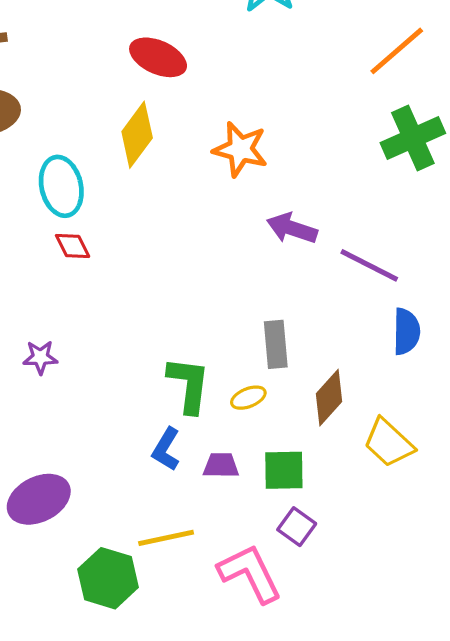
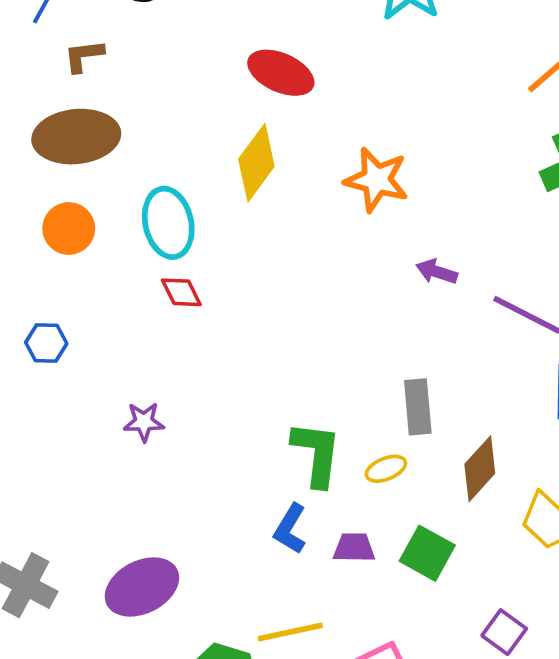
purple arrow: (292, 228) -> (437, 272), size x0.7
green square: (284, 470) -> (427, 553), turned 30
purple square: (297, 527) -> (504, 632), moved

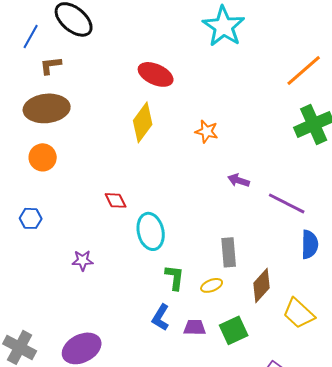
orange star: (377, 180) -> (207, 131), size x0.7
cyan ellipse: (168, 223) -> (151, 231), moved
red diamond: (181, 292) -> (116, 200), moved
green L-shape: (316, 454) -> (175, 277), size x0.7
green square: (427, 553) -> (234, 330), turned 36

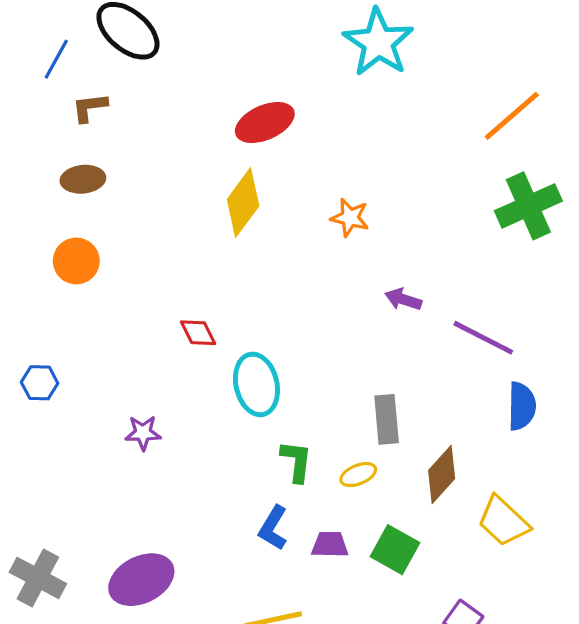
red ellipse: (156, 74) -> (265, 123), turned -48
brown ellipse: (47, 108) -> (83, 179), size x0.6
blue hexagon: (31, 218) -> (40, 383), moved
green square: (234, 330) -> (395, 550), turned -36

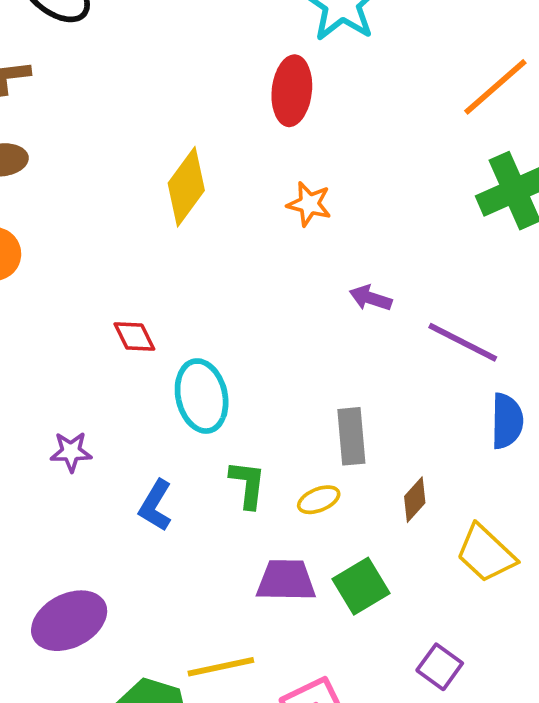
red ellipse: (265, 123) -> (292, 91), moved, turned -60
brown diamond: (442, 475) -> (415, 500), size x0.7
blue L-shape: (273, 528) -> (156, 505), moved
purple trapezoid: (330, 545) -> (286, 580), size x1.4
green square: (395, 550) -> (361, 586), turned 30

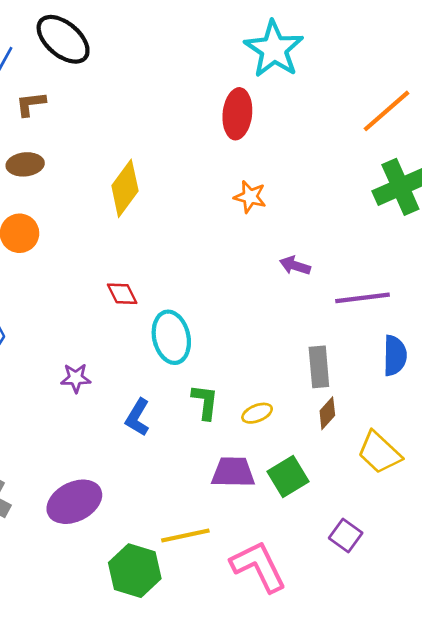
yellow diamond: (186, 187) -> (125, 188), moved
purple line: (463, 342) -> (362, 298), turned -34
gray rectangle: (351, 436) -> (319, 367), moved

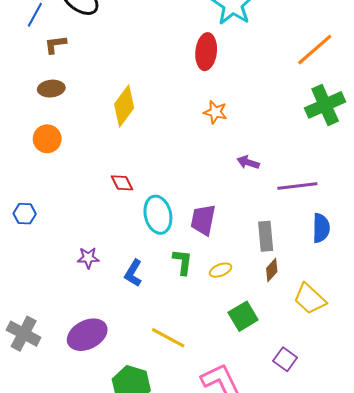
purple star: (76, 378) -> (88, 258), moved
purple trapezoid: (233, 472) -> (203, 220), moved, turned -80
yellow line: (185, 535) -> (168, 338), moved, turned 40

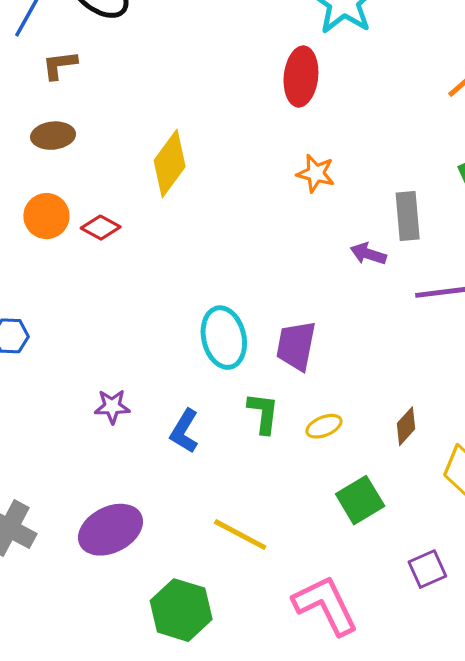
red diamond: (122, 183) -> (101, 228), moved, turned -35
gray rectangle: (266, 236) -> (408, 216), moved
purple square: (285, 359) -> (427, 569), turned 30

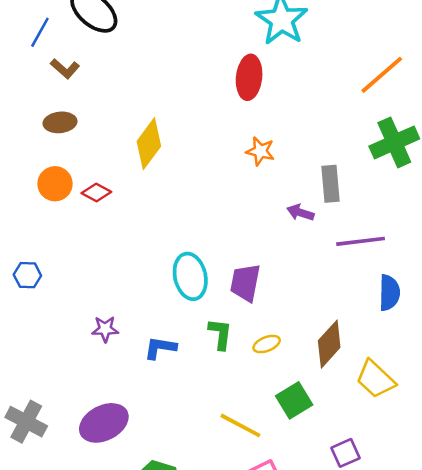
brown L-shape: (60, 65) -> (65, 69), turned -132
brown diamond: (406, 426) -> (329, 344), size x1.6
blue L-shape: (184, 431) -> (160, 348), turned 68
yellow line: (240, 535) -> (240, 425), moved

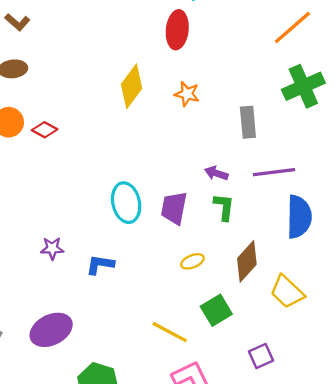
yellow diamond: (149, 144) -> (132, 86), moved
purple arrow: (300, 213) -> (216, 173), moved
blue semicircle: (389, 293) -> (299, 217), size x1.4
green L-shape: (220, 334) -> (224, 207), moved

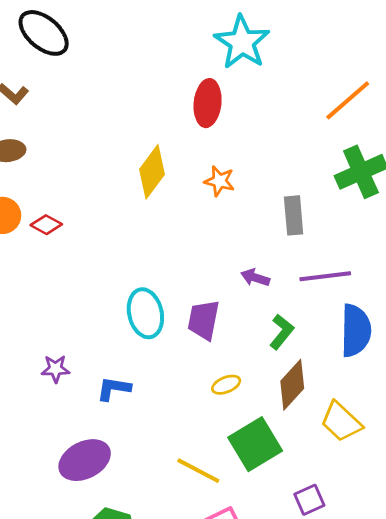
green L-shape: (224, 207) -> (282, 332), moved, turned 32
green square: (216, 310) -> (255, 444), size x1.4
purple ellipse: (51, 330) -> (85, 460), moved

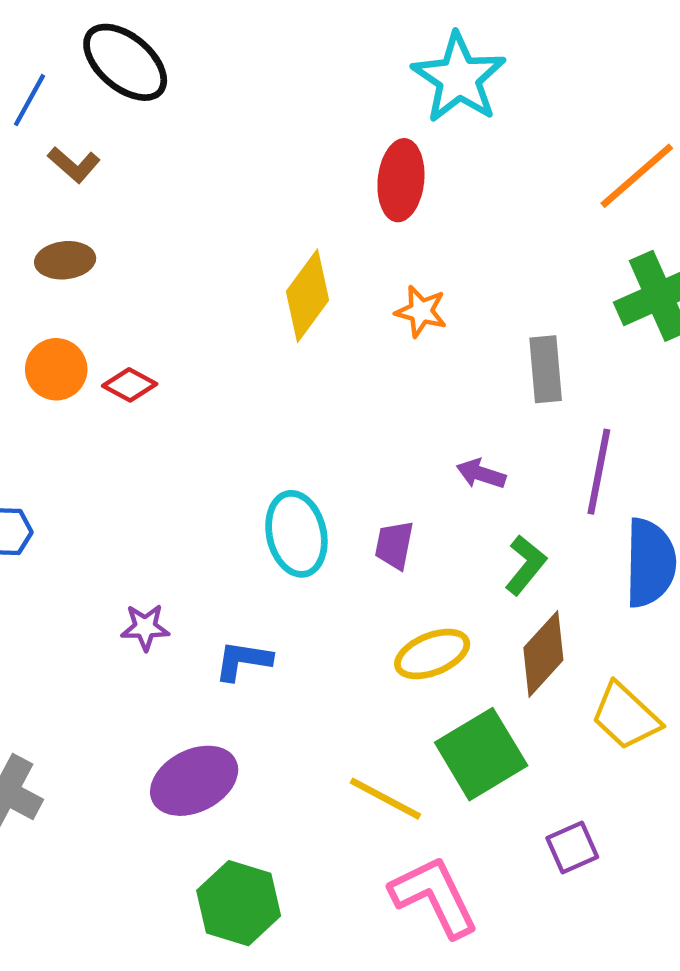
purple line: (325, 276) -> (599, 472), turned -72
purple trapezoid: (204, 320) -> (394, 545), size x0.7
yellow ellipse: (226, 385) -> (432, 654), size x1.5

